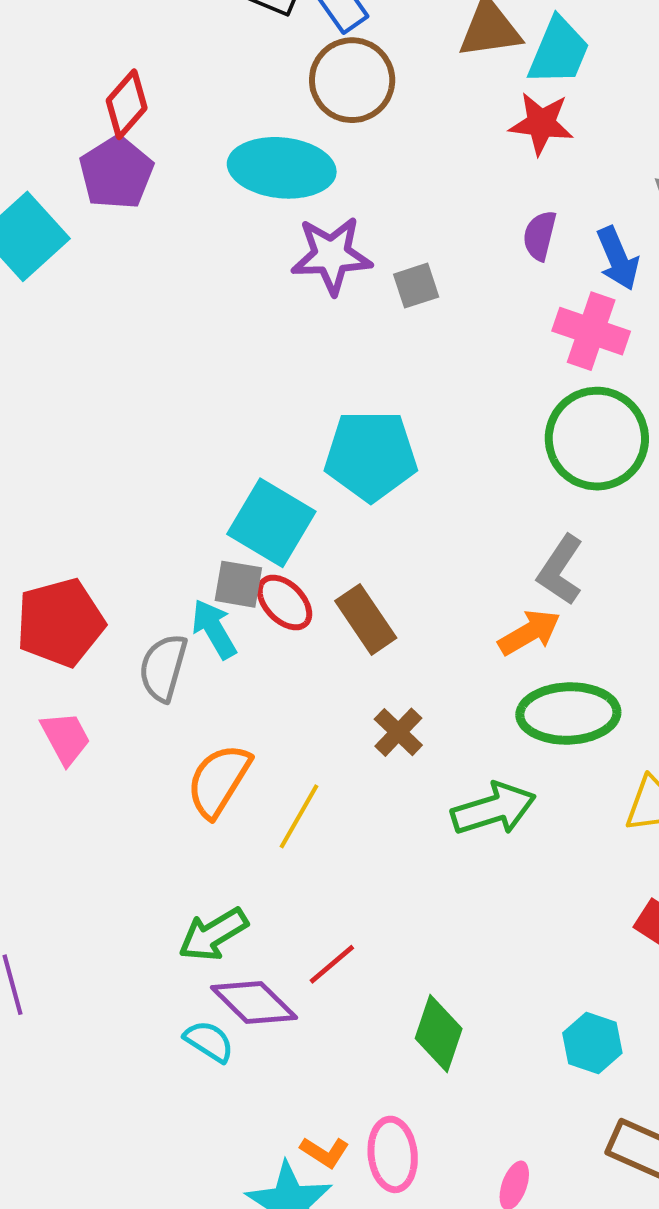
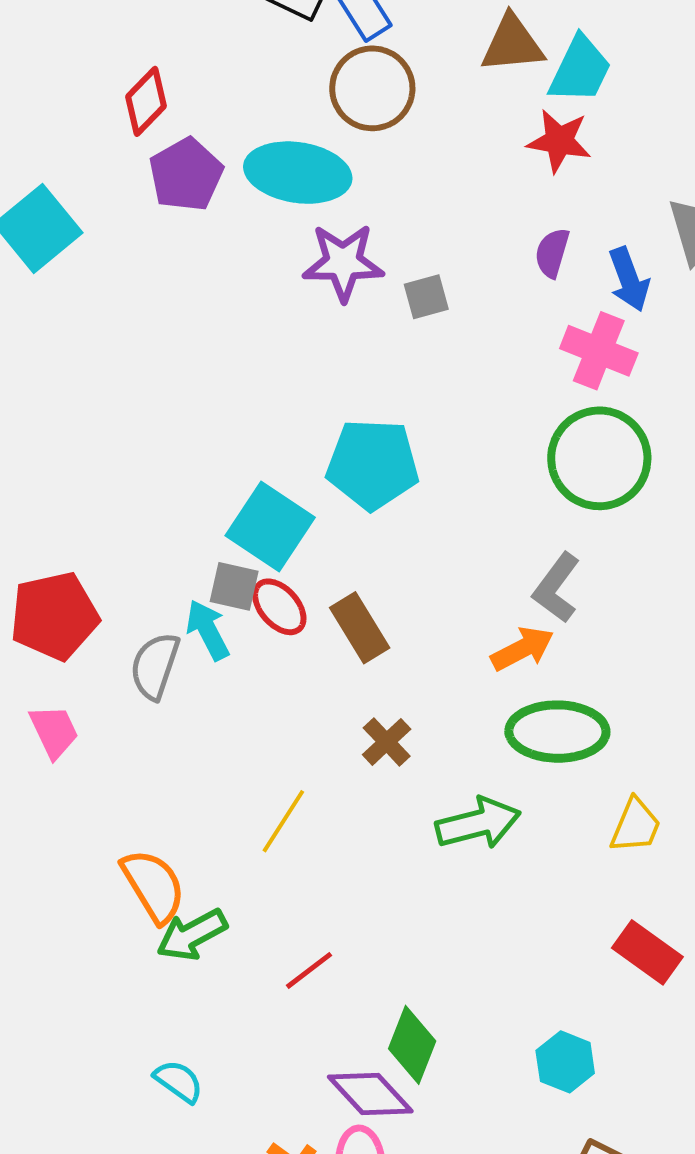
purple pentagon: (116, 173) -> (186, 175), moved
orange semicircle: (219, 780) -> (153, 886), moved, turned 114
purple diamond: (254, 1002) -> (370, 1094), moved
cyan semicircle: (209, 1041) -> (179, 1081), moved

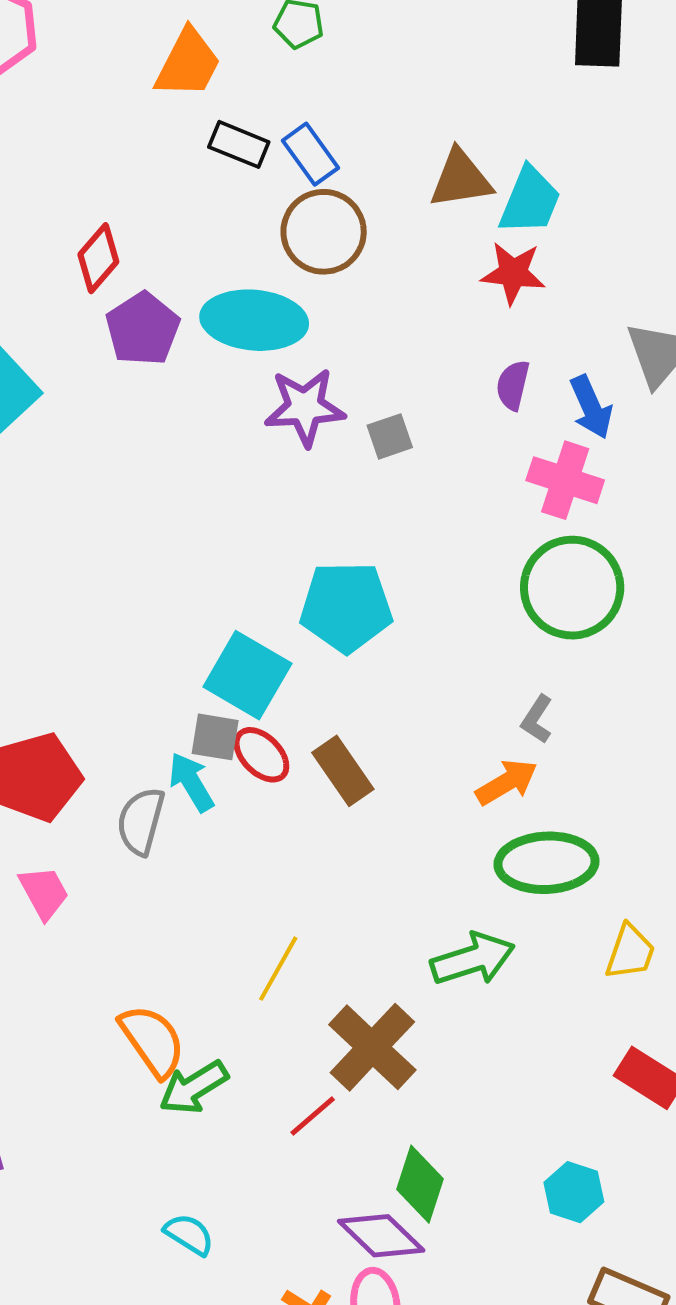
gray L-shape: (556, 588) -> (537, 719), size x0.7
brown cross: (387, 742) -> (372, 1047), moved, size x1.8

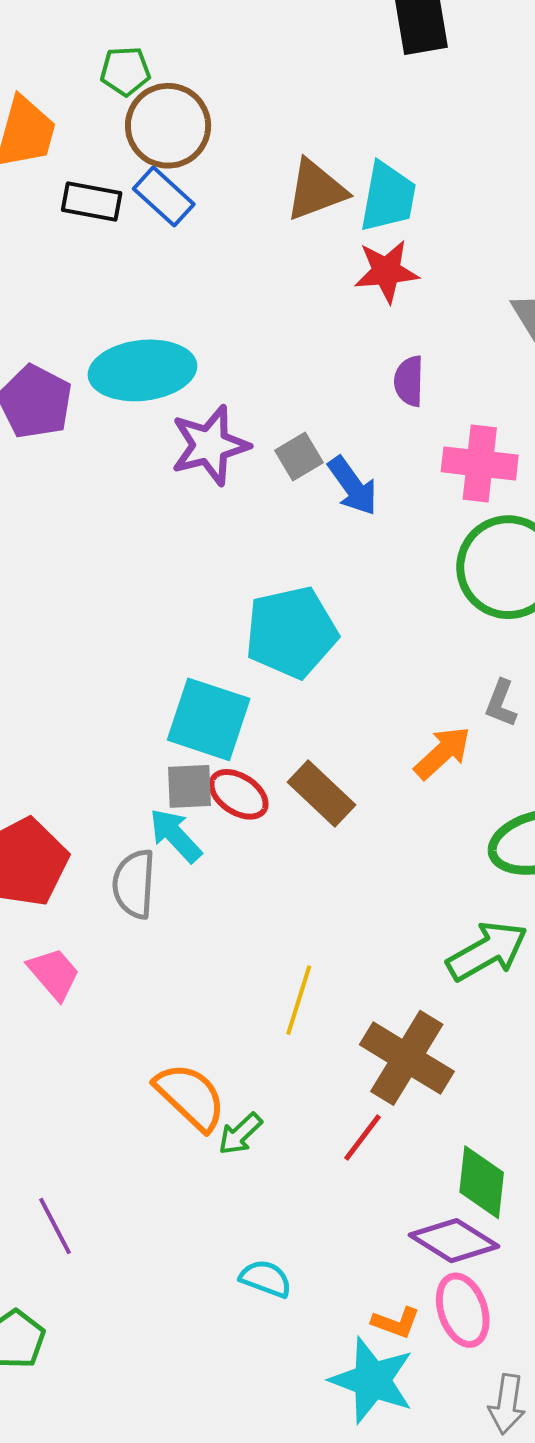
brown circle: (324, 232) -> (168, 126), moved
blue arrow: (591, 407) -> (353, 486), moved
orange arrow: (507, 782) -> (442, 753), moved
green arrow: (194, 1087) -> (240, 1134), size x0.7

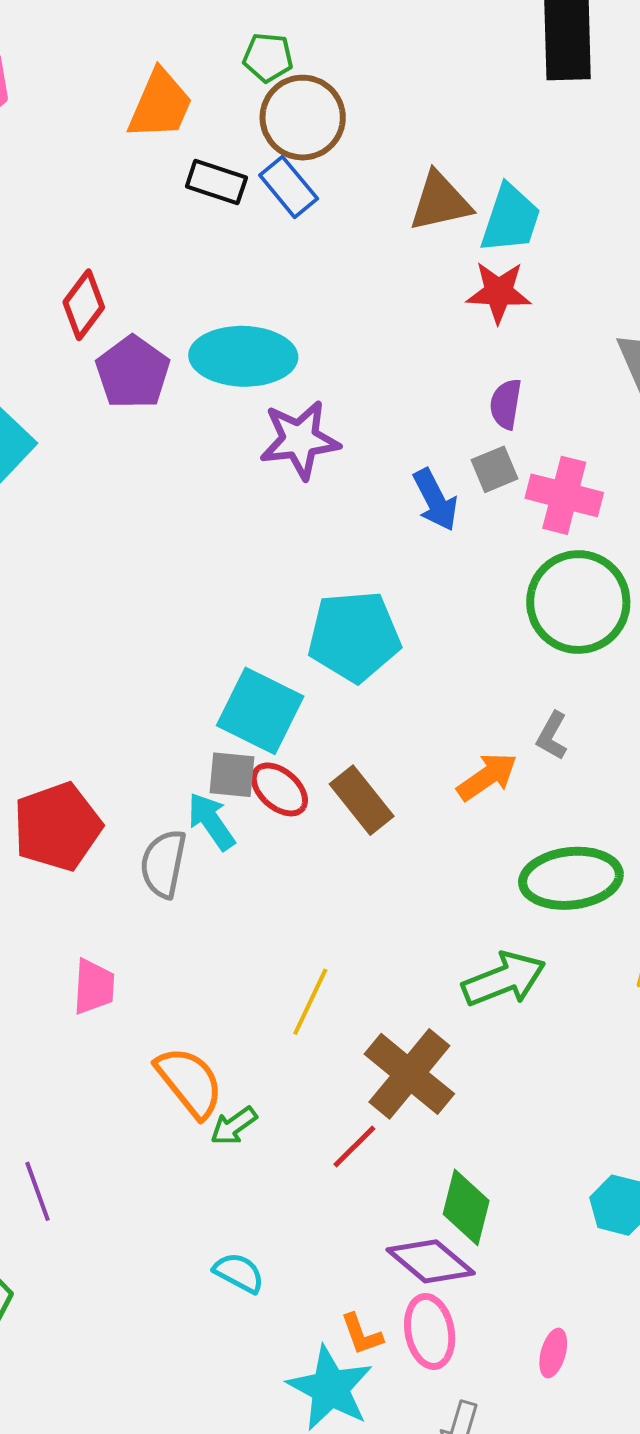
gray square: (299, 457) -> (495, 469), moved
pink trapezoid: (54, 974) -> (94, 987), moved, turned 36
orange L-shape: (396, 1323) -> (362, 1334), turned 42

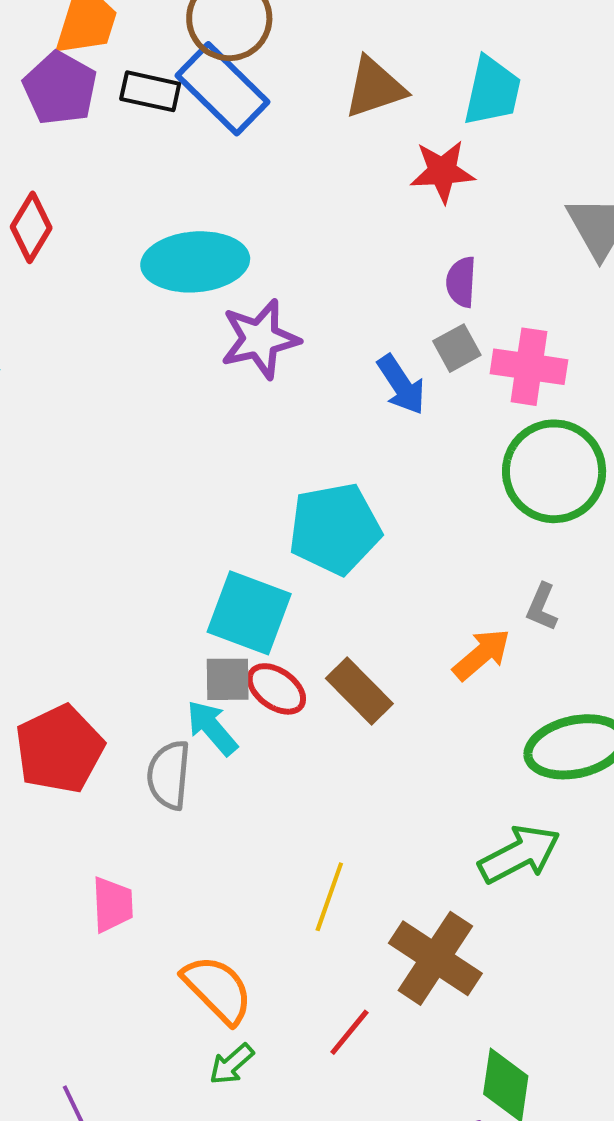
blue rectangle: (289, 187) -> (223, 89), size x1.5
cyan trapezoid: (511, 219) -> (492, 91), moved
purple pentagon: (133, 372) -> (60, 88), moved
green arrow: (234, 1126) -> (232, 1064), moved
red line: (354, 1146) -> (349, 1032), moved

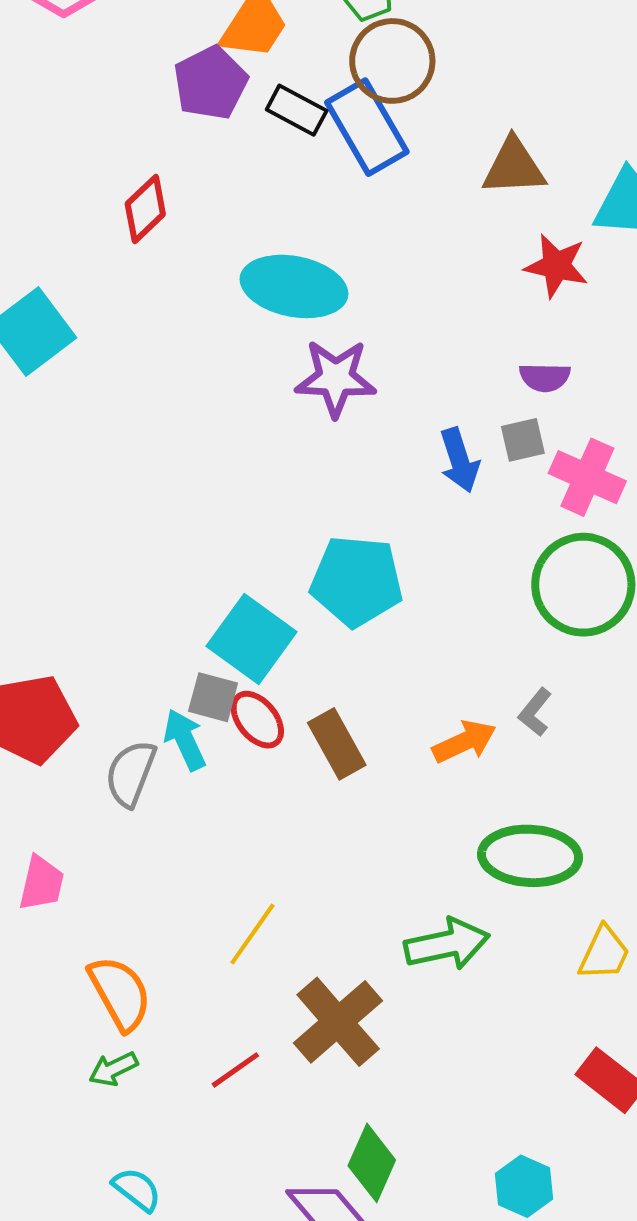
purple semicircle: (461, 282) -> (545, 377), turned -108

